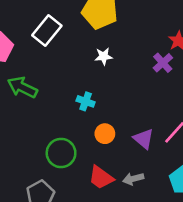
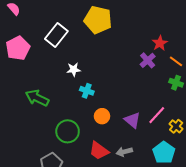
white star: (104, 56) -> (74, 70), moved
green arrow: (22, 87) -> (37, 98), moved

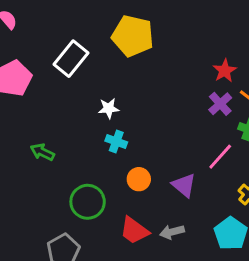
purple cross: (148, 60) -> (220, 104), moved
white star: (74, 70) -> (109, 108), moved
green arrow: (37, 98) -> (42, 152), size x0.7
pink line: (157, 115) -> (220, 157), moved

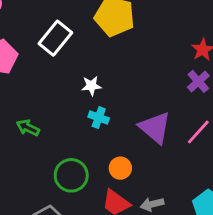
orange circle: (139, 179) -> (120, 168), moved
purple triangle: (184, 185) -> (155, 128), moved, size x1.4

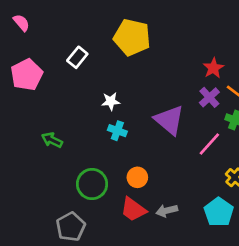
white rectangle: (55, 38) -> (77, 57), size x0.7
purple triangle: (155, 128) -> (169, 120), moved

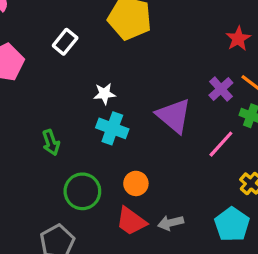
red star: (213, 68) -> (238, 39), moved
cyan cross: (117, 131) -> (112, 128), size x1.4
green arrow: (52, 140) -> (51, 143), moved, turned -135

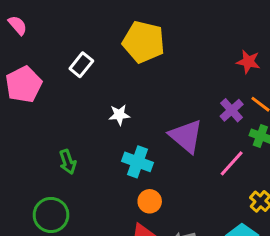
red star: (238, 39) -> (248, 62), turned -30
cyan cross: (112, 128) -> (138, 162), moved
green circle: (82, 191) -> (51, 215), moved

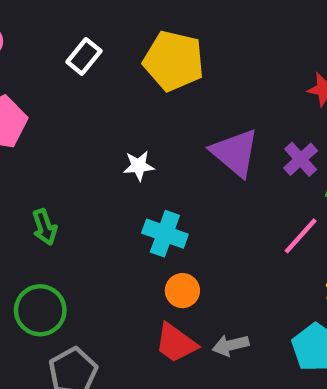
white rectangle: (81, 65) -> (84, 56), moved
purple triangle: (186, 136) -> (235, 153), moved
green arrow: (68, 162) -> (45, 227), moved

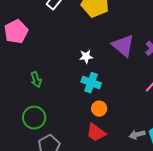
white star: (139, 166) -> (86, 57), moved
gray arrow: (231, 345) -> (137, 135), moved

